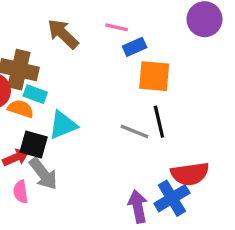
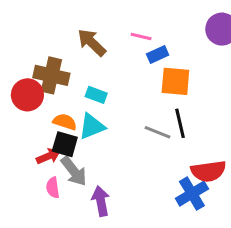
cyan rectangle: (35, 94) -> (96, 95), moved
orange semicircle: (21, 109) -> (65, 122), moved
purple arrow: (138, 206) -> (101, 201), moved

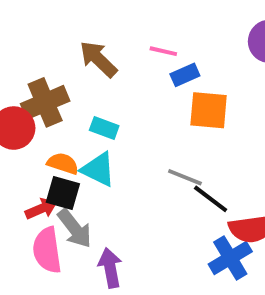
brown cross: (51, 75) -> (45, 102), turned -36
black line: (180, 123) -> (211, 199), moved, turned -40
cyan triangle: (92, 126) -> (98, 169), turned 48
pink semicircle: (53, 188) -> (47, 250), size x1.6

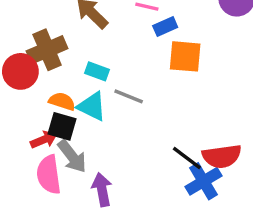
gray line: (185, 177) -> (129, 96), moved
black line: (211, 199) -> (187, 158), moved

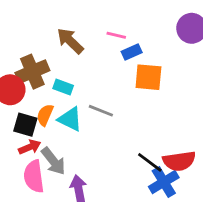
cyan rectangle: (97, 71) -> (63, 87), moved
orange semicircle: (62, 101) -> (45, 115), turned -85
black square: (62, 126) -> (25, 125), moved

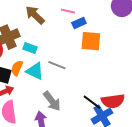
gray arrow: (53, 161) -> (52, 101), moved

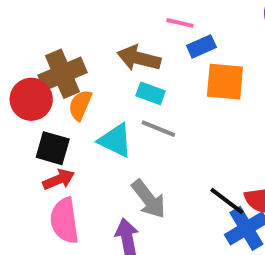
brown arrow: (35, 15) -> (139, 58), moved, turned -30
cyan rectangle: (30, 48) -> (151, 93), moved
orange semicircle: (17, 68) -> (80, 105), moved

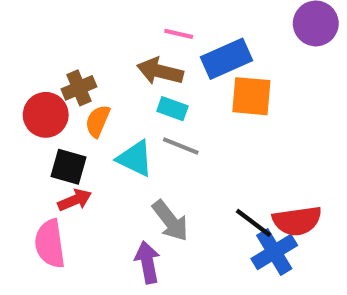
pink line: (180, 23) -> (179, 34), moved
blue rectangle: (201, 46) -> (226, 59), size x1.6
brown cross: (63, 74) -> (79, 88), size x0.7
pink semicircle: (64, 221) -> (50, 244), moved

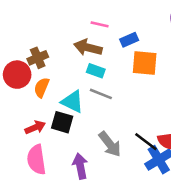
blue rectangle: (226, 59) -> (129, 40), size x0.6
orange semicircle: (98, 121) -> (42, 87), moved
black square: (69, 167) -> (62, 122), moved
gray arrow: (170, 221) -> (110, 144), moved
pink semicircle: (50, 244) -> (36, 160), moved

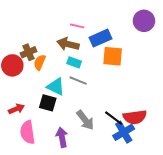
blue rectangle: (129, 40) -> (100, 38), size x1.5
orange semicircle: (42, 87) -> (40, 62), moved
red arrow: (35, 127) -> (16, 109), moved

